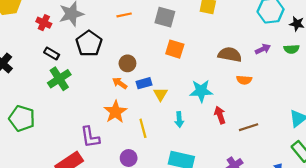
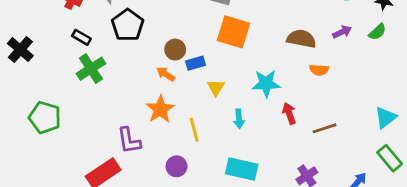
orange square: (175, 49) -> (234, 32), size x1.4
green semicircle: (291, 49) -> (377, 32), turned -40
blue rectangle: (144, 83) -> (196, 63), moved

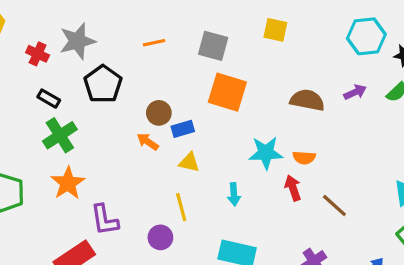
orange semicircle: (319, 70) -> (304, 158), moved
yellow triangle: (216, 88) -> (189, 162), moved, turned -48
orange star: (160, 109) -> (68, 183), moved
brown line: (324, 128) -> (334, 205), turned 60
purple circle: (176, 166) -> (160, 237), moved

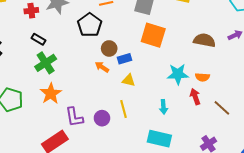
red cross: (38, 54) -> (31, 11), turned -32
black pentagon: (103, 84) -> (90, 25), moved
cyan arrow: (234, 194) -> (163, 107), moved
purple circle: (160, 237) -> (102, 118), moved

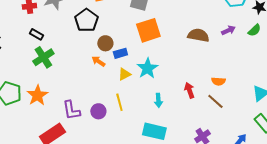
orange square: (153, 35) -> (148, 30), turned -35
cyan star: (178, 74) -> (147, 68), moved, turned -30
orange semicircle: (202, 77) -> (218, 81), moved
yellow triangle: (129, 80) -> (124, 74), turned -40
orange star: (51, 94) -> (37, 95), moved

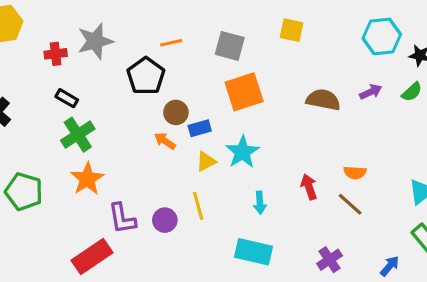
orange star: (37, 95) -> (87, 179), moved

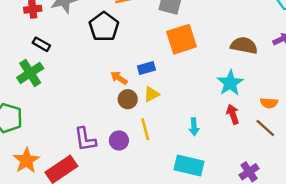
brown circle: (176, 112) -> (128, 99), moved
green cross: (78, 135) -> (30, 73), moved
cyan star: (242, 152) -> (230, 83), moved
orange star: (87, 179) -> (26, 160), moved

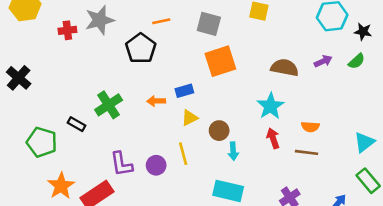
black rectangle: (41, 44) -> (76, 124), moved
green cross: (30, 73) -> (109, 105), moved
orange arrow: (119, 78) -> (156, 101), turned -36
brown circle: (128, 99) -> (219, 131), moved
brown line: (265, 128) -> (306, 152), turned -35

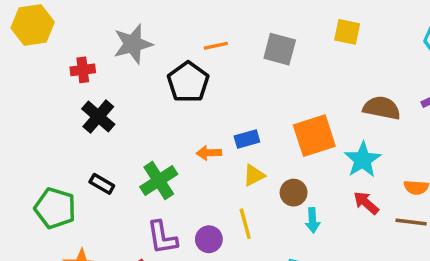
red cross: (67, 30) -> (83, 70), moved
orange square: (220, 61) -> (314, 136), moved
black cross: (19, 78) -> (98, 117), moved
green cross: (109, 105) -> (159, 180), moved
red arrow: (273, 138) -> (366, 203), turned -30

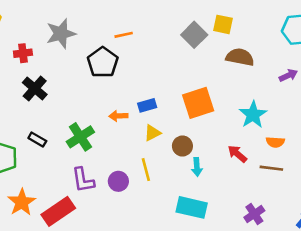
gray square: (280, 49) -> (194, 35), moved, turned 30
brown semicircle: (382, 108) -> (240, 57), moved
cyan star: (363, 160) -> (253, 115), moved

